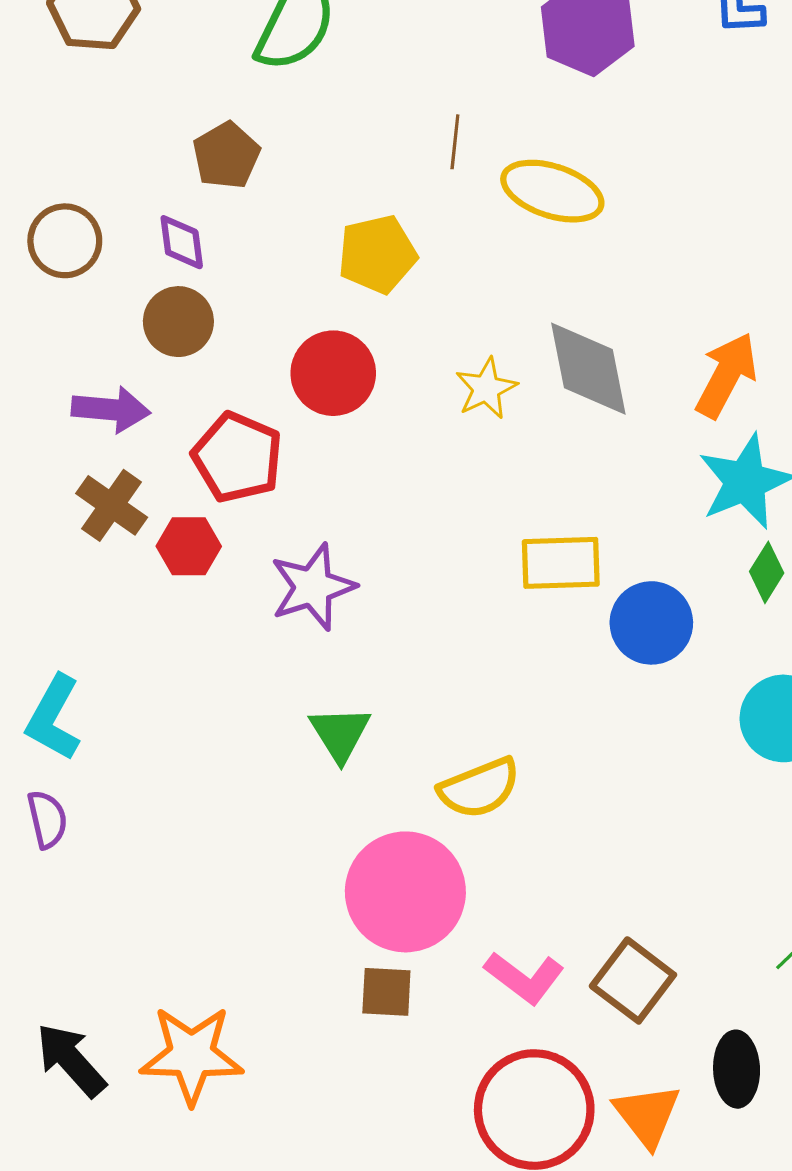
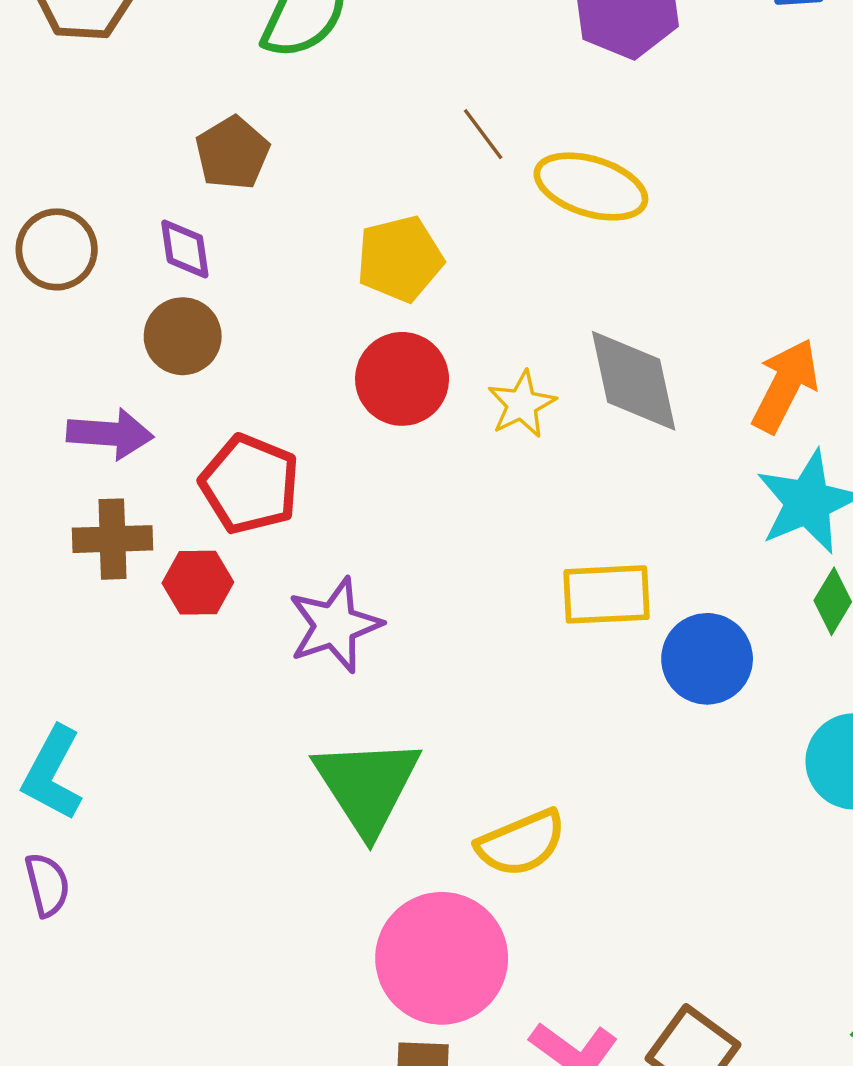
brown line: (455, 142) -> (483, 134), turned -42
red circle: (333, 373) -> (402, 379), moved
brown cross: (112, 505) -> (112, 539), turned -36
green triangle: (340, 734) -> (367, 786), size x1.6

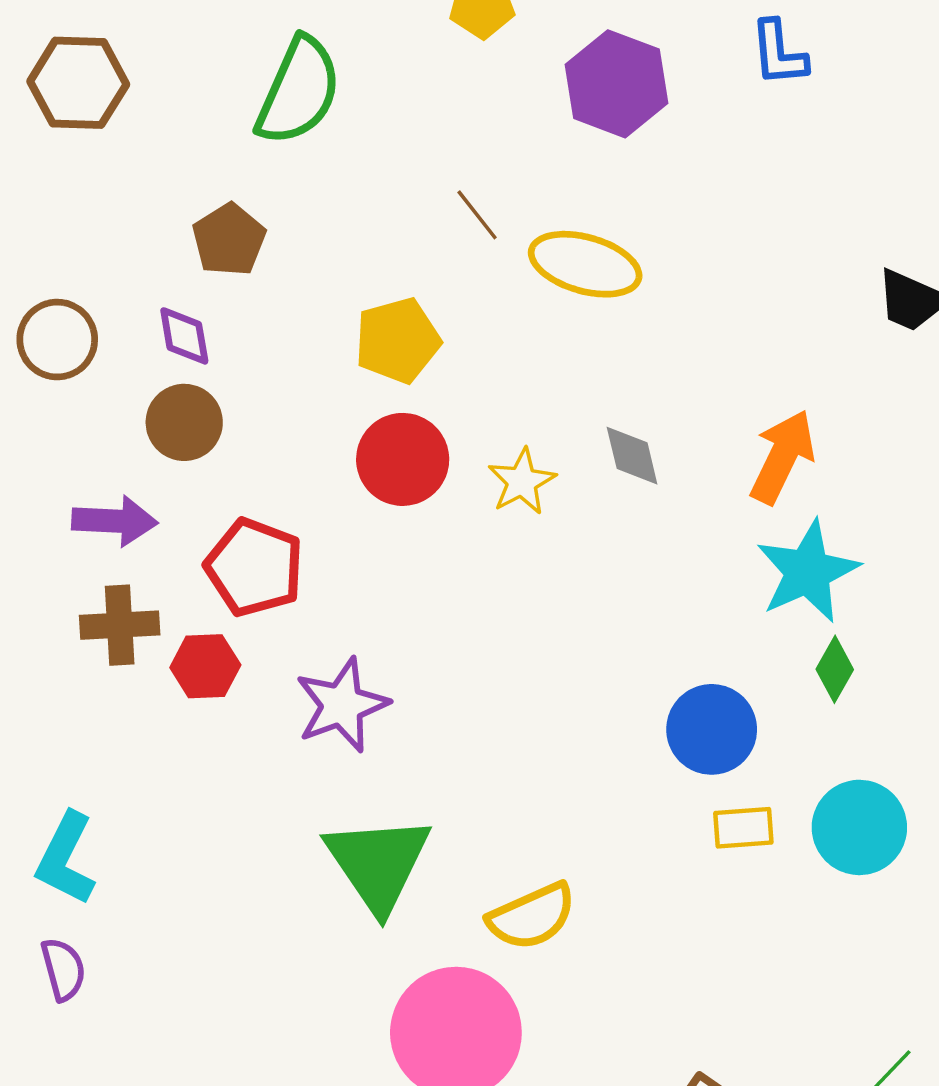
gray diamond: (634, 381) -> (632, 456), size x0.6
yellow rectangle: (607, 594) -> (743, 828), moved, size x0.7

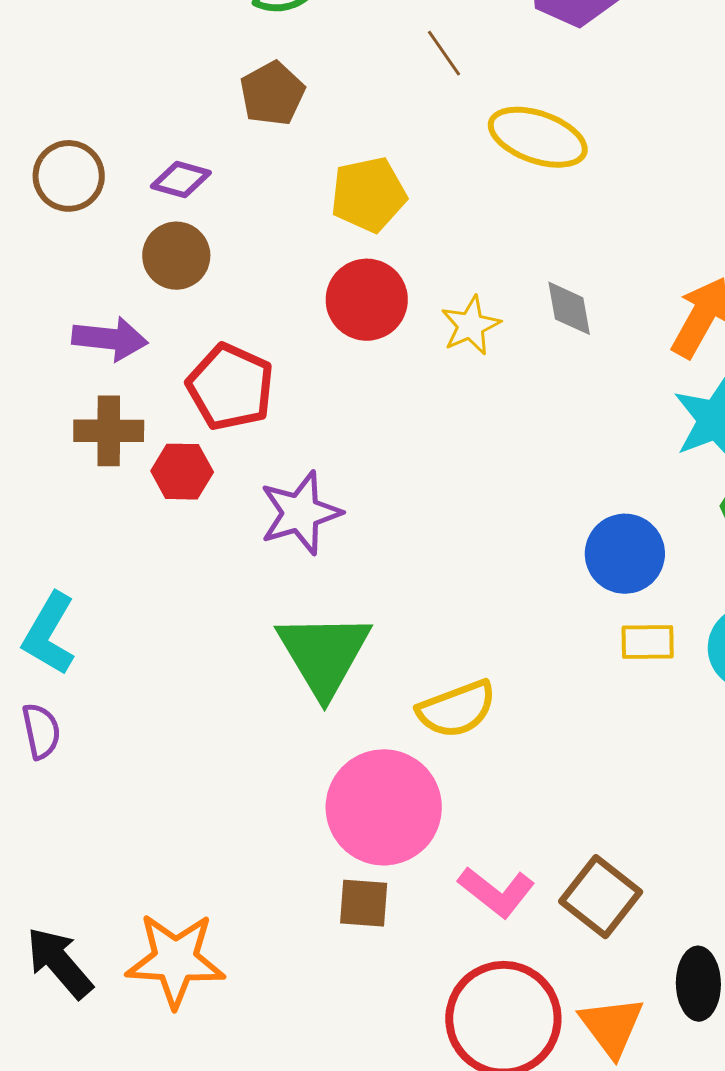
brown line: (477, 215) -> (444, 53), moved
brown pentagon: (229, 240) -> (272, 94), moved
purple diamond: (184, 336) -> (181, 179), turned -68

